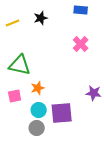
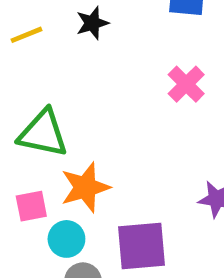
orange star: (38, 88) -> (85, 187), size x1.5
cyan circle: (39, 110) -> (66, 239), moved

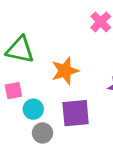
orange star: (85, 187) -> (65, 71), moved

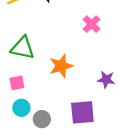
cyan circle: (33, 109) -> (21, 108), moved
purple square: (76, 113) -> (82, 112), moved

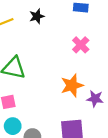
orange star: (61, 66) -> (72, 85), moved

